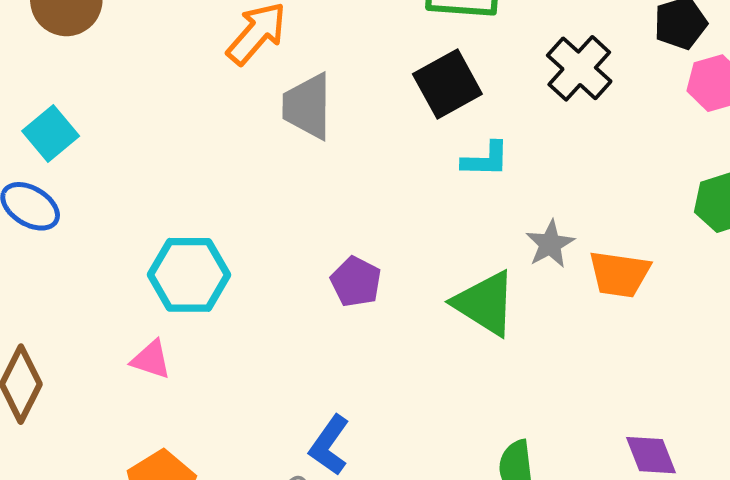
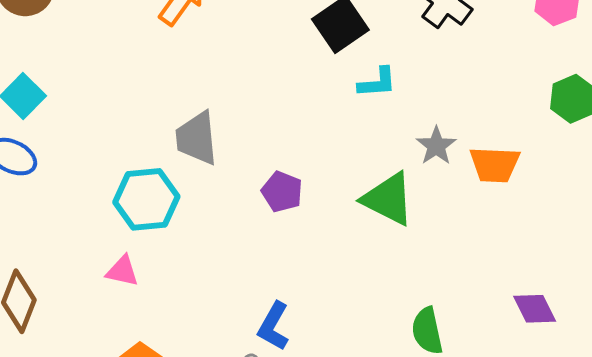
gray trapezoid: (307, 106) -> (197, 138), moved

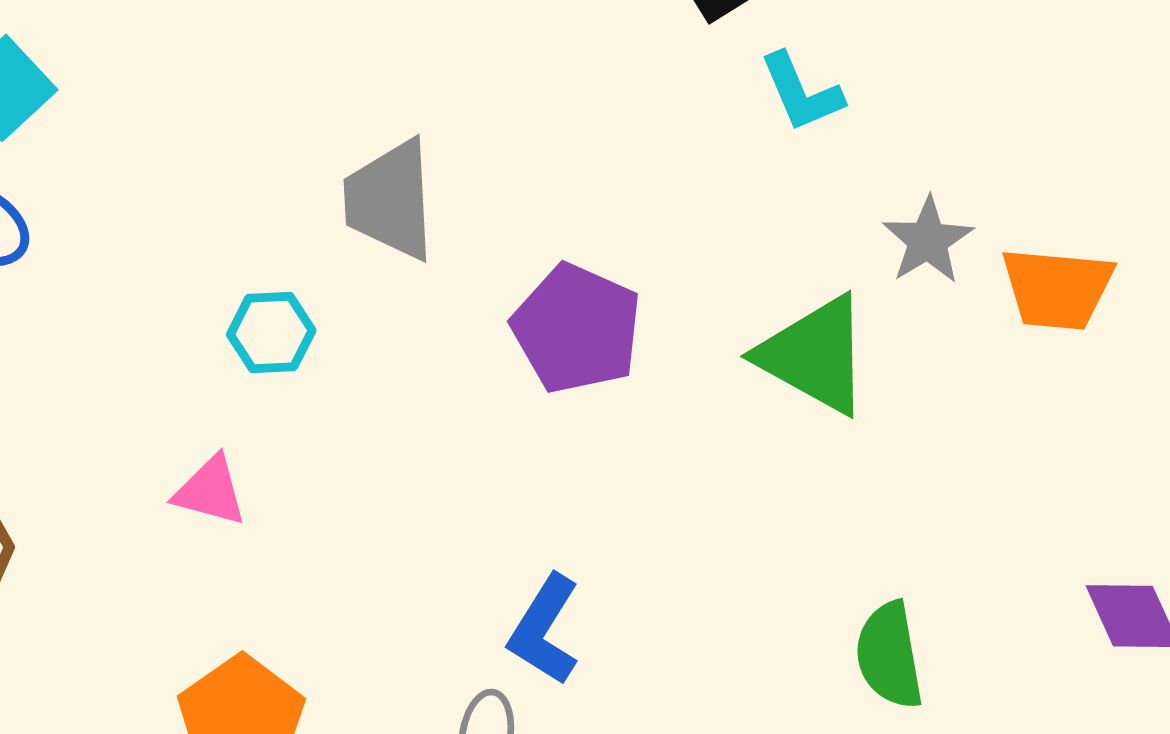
cyan L-shape: (377, 83) -> (801, 92), turned 69
purple pentagon: (282, 192) -> (577, 329), size x1.4
cyan hexagon: (146, 199) -> (271, 332), size x0.6

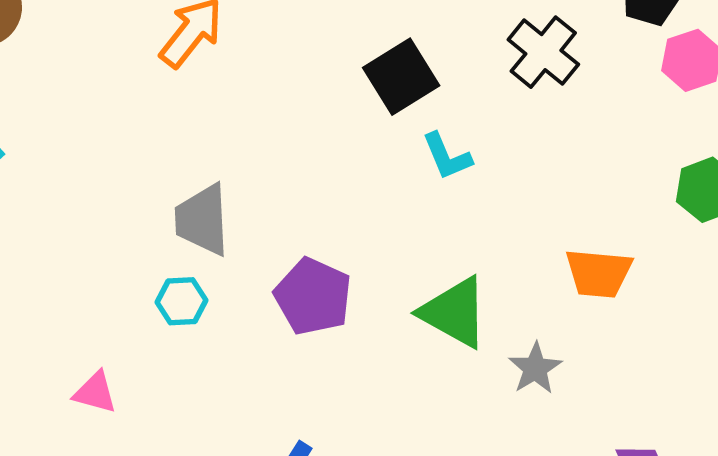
gray star: (928, 240) -> (535, 368), moved
cyan hexagon: (271, 332) -> (181, 301), moved

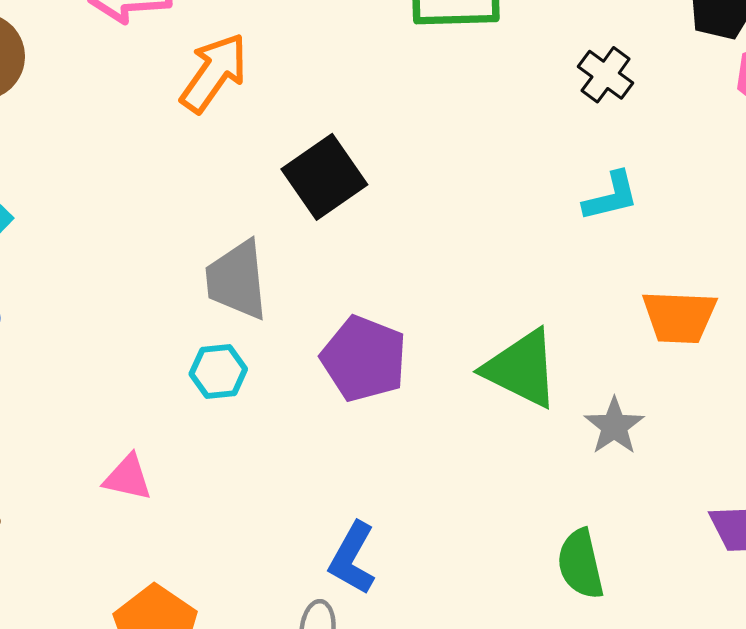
black cross: (543, 52) -> (606, 75), size x0.7
black square: (401, 77) -> (324, 177), moved
cyan L-shape: (447, 156) -> (611, 196), moved, turned -78

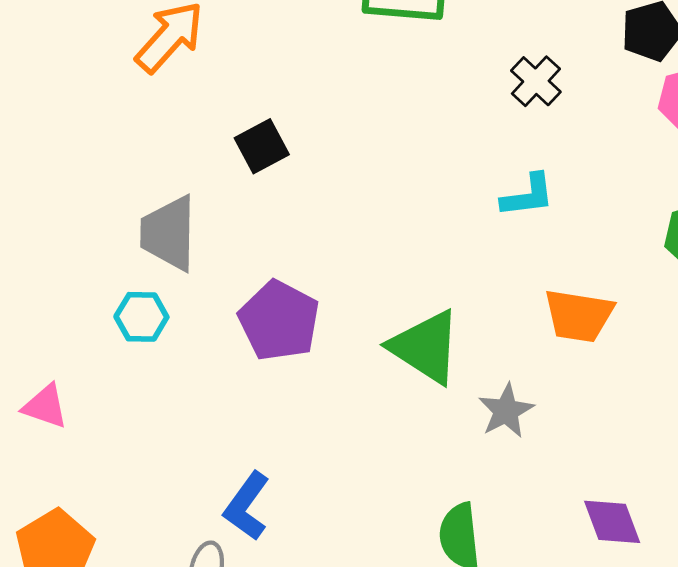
black square: (324, 177) -> (262, 146), size x0.7

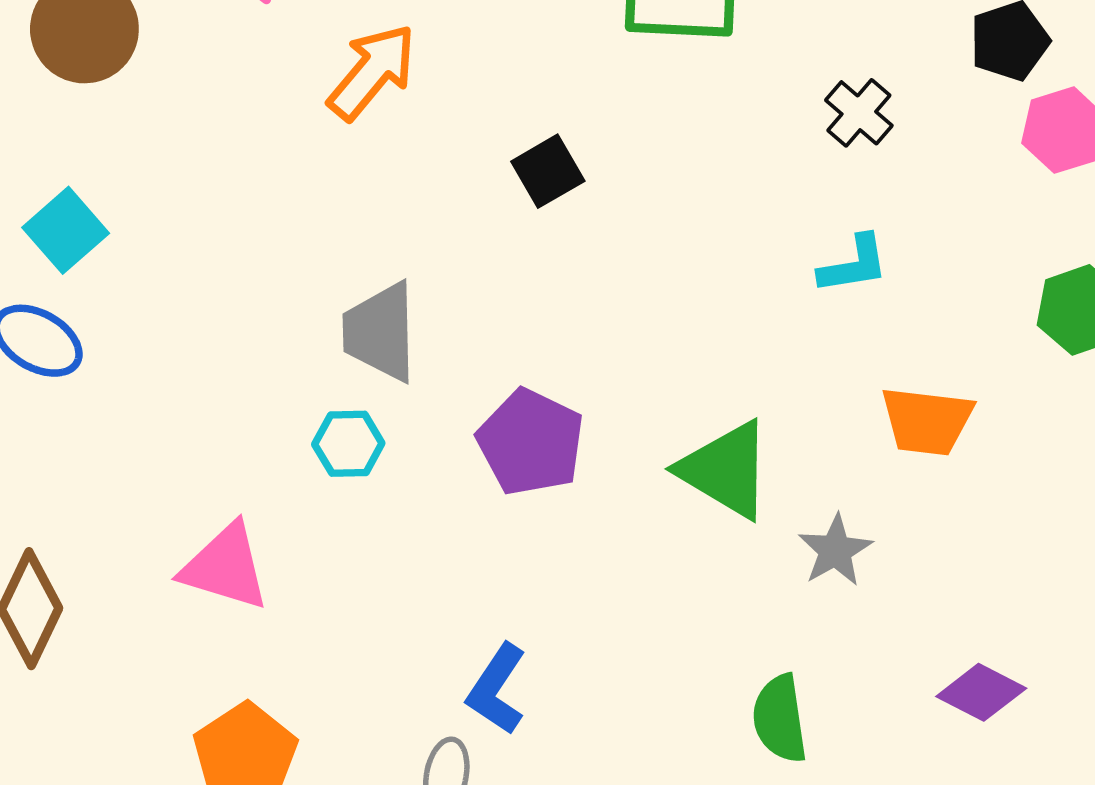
black square: (262, 146) -> (548, 171), moved
pink triangle: (45, 406) -> (225, 567), size x1.5
purple diamond: (612, 522) -> (981, 692), turned -40

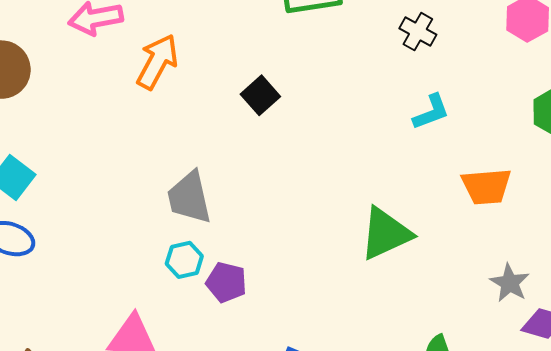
purple pentagon: (531, 442) -> (226, 282), moved, size x0.7
green triangle: (726, 470) -> (386, 234), turned -44
gray star: (835, 550) -> (510, 283), moved

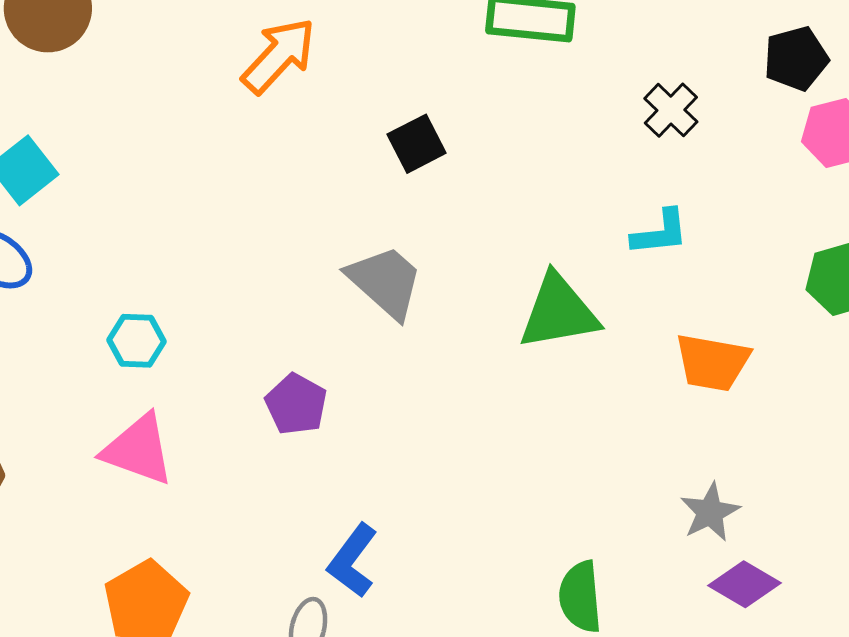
gray trapezoid: (189, 198) -> (385, 282), moved, turned 130
green triangle: (386, 234) -> (559, 312), moved
cyan hexagon: (184, 260) -> (137, 341), moved

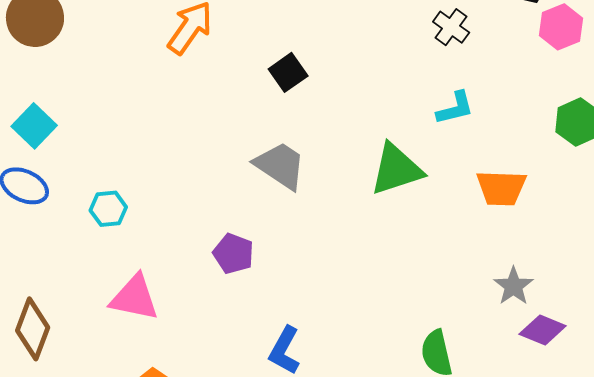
cyan hexagon: (137, 341) -> (108, 209), moved

